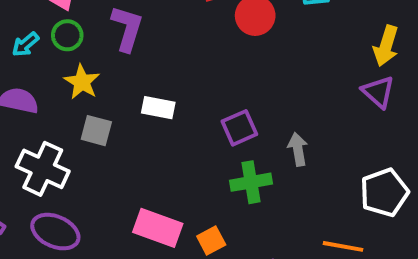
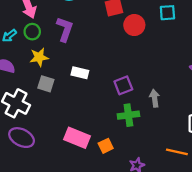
yellow star: (82, 82) -> (39, 57), turned 30

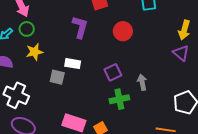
red circle: (134, 25) -> (123, 31), moved
purple L-shape: (65, 29) -> (80, 27), moved
gray square: (46, 84) -> (57, 77), moved

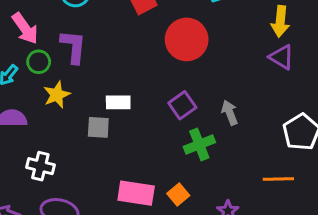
purple L-shape: (80, 27) -> (73, 47), moved
red circle: (123, 31) -> (187, 39), size x1.4
white cross: (16, 95) -> (40, 166), size x0.7

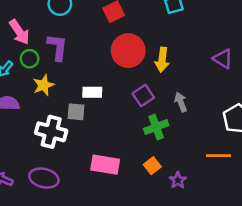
yellow arrow: (280, 21) -> (162, 60), moved
red circle: (187, 39) -> (128, 51), moved
white cross: (40, 166) -> (51, 132), moved, size x1.4
orange square: (178, 194) -> (152, 166), moved

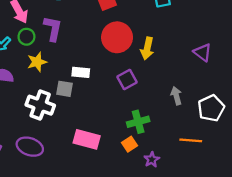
gray arrow: (181, 102) -> (176, 96), moved
green cross: (156, 127) -> (138, 122), moved

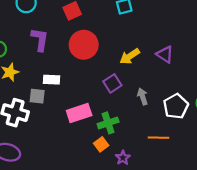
purple L-shape: (53, 28) -> (40, 40), moved
yellow arrow: (147, 48) -> (130, 56), moved, turned 48
purple square: (127, 80) -> (112, 83), moved
pink rectangle: (87, 139) -> (79, 113), moved, turned -30

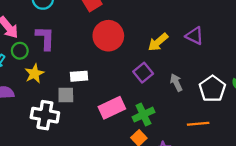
purple L-shape: (40, 40) -> (45, 38), moved

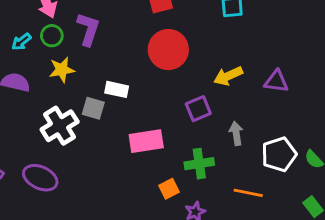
purple triangle: (194, 36) -> (276, 81), turned -36
white cross: (45, 115) -> (60, 126), turned 32
green cross: (143, 115) -> (199, 164), moved

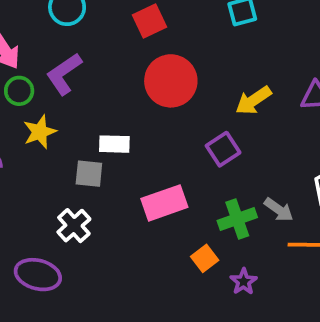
purple L-shape: (88, 29) -> (64, 74), turned -132
white cross: (60, 126) -> (74, 226), moved, size x0.7
gray arrow: (236, 133) -> (279, 210), moved, turned 145

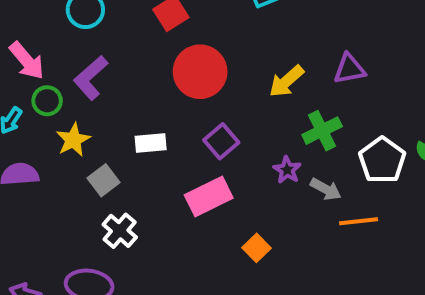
purple square: (223, 149) -> (221, 141), moved
gray square: (89, 174) -> (103, 180), moved, turned -36
green cross: (237, 219) -> (322, 131), moved
purple star: (244, 282) -> (287, 170), moved

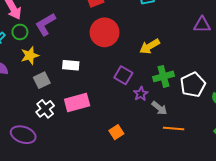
purple triangle: (349, 69) -> (202, 25), moved
purple square: (221, 141) -> (123, 75), moved, turned -30
white pentagon: (382, 160) -> (193, 85), moved
pink rectangle: (209, 197) -> (77, 102), moved

